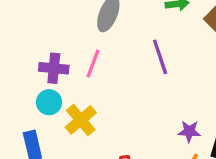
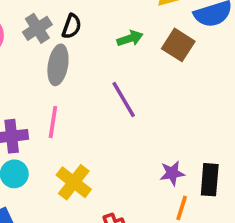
yellow cross: (81, 120) -> (74, 182), moved

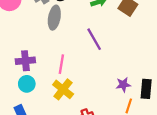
pink line: (53, 122) -> (61, 64), moved

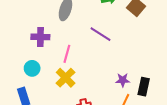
purple line: (94, 39) -> (100, 34), turned -35
purple cross: (25, 61) -> (40, 37), moved

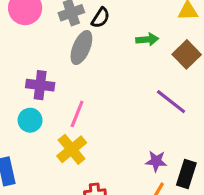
purple line: (100, 34) -> (171, 102), moved
cyan circle: (32, 68) -> (30, 120), moved

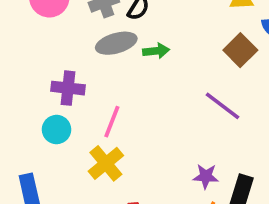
green arrow: (147, 39) -> (156, 51), moved
gray ellipse: (81, 48) -> (116, 43), turned 52

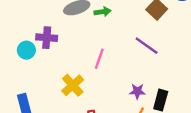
pink line: (112, 122) -> (99, 59), moved
cyan circle: (57, 130) -> (26, 50), moved

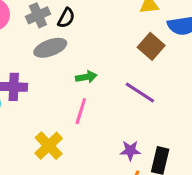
green arrow: (103, 12) -> (86, 77), moved

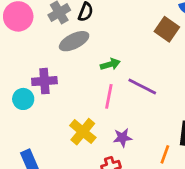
purple line: (140, 93) -> (142, 87), moved
purple star: (130, 150) -> (122, 138), moved

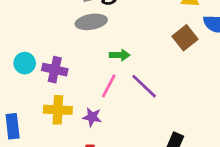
purple cross: (44, 81) -> (55, 70), moved
yellow cross: (83, 132) -> (58, 110), moved, turned 36
purple star: (122, 138) -> (92, 117), moved

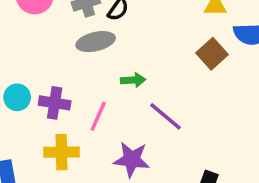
pink line: (109, 86) -> (98, 116), moved
purple star: (92, 117) -> (132, 160), moved, size x1.5

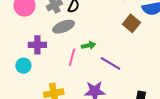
purple cross: (55, 103) -> (37, 45), moved
pink line: (98, 116) -> (72, 57), moved

